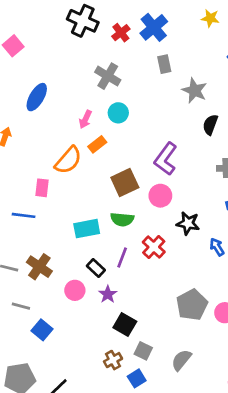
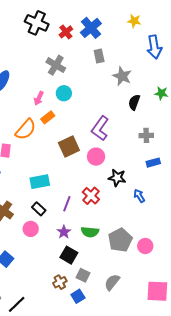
green semicircle: (122, 219) -> (90, 232), moved
black rectangle: (96, 268) -> (39, 209), moved
purple star: (108, 294) -> (64, 232), moved

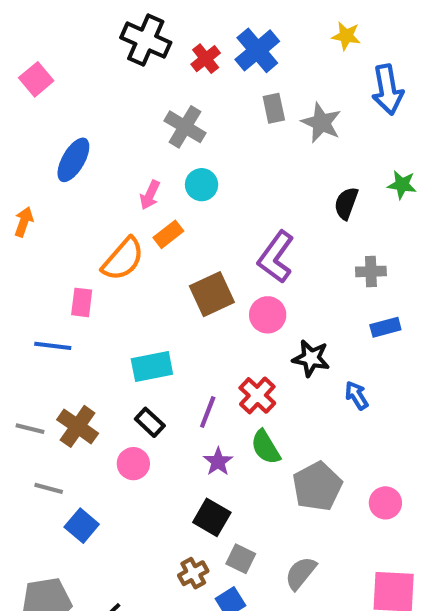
gray star: (122, 76) -> (321, 123), moved
purple star: (64, 232) -> (218, 462), moved
green semicircle: (90, 232) -> (266, 447), moved, turned 54
pink circle: (145, 246) -> (385, 503), moved

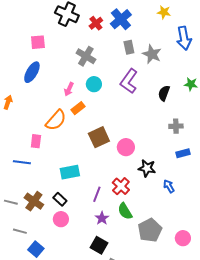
pink square: (36, 79) -> (38, 42), moved, turned 35
purple L-shape: (276, 257) -> (129, 81), moved
black rectangle: (150, 422) -> (60, 199), moved

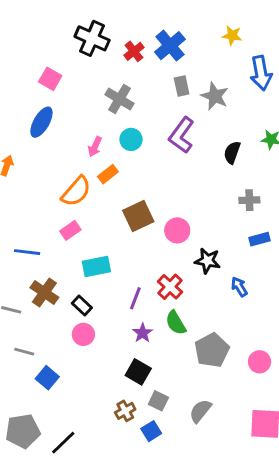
pink square: (38, 42) -> (50, 79), turned 35
pink rectangle: (36, 141) -> (70, 230), moved, turned 48
brown cross: (34, 201) -> (44, 292), moved

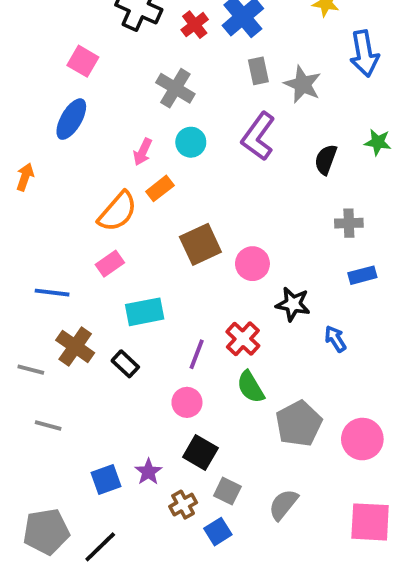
purple star: (143, 333) -> (148, 472), moved
pink circle: (83, 334) -> (187, 402), moved
pink circle: (260, 362) -> (362, 439), size x1.4
blue square: (47, 378) -> (106, 479), moved, turned 30

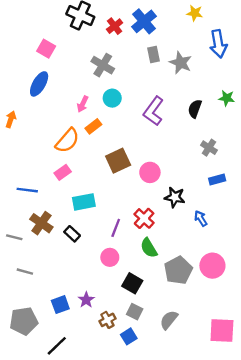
purple L-shape: (258, 136) -> (153, 111), moved
gray cross: (349, 223) -> (209, 148), turned 35
pink circle: (362, 439) -> (212, 266), moved
black square: (200, 453) -> (132, 283), moved
gray pentagon: (46, 532) -> (24, 321), moved

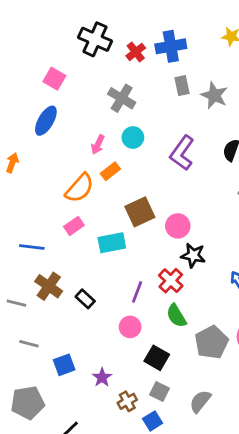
blue cross: (144, 21) -> (171, 46), turned 30
black star: (175, 197) -> (193, 255), moved
cyan rectangle: (84, 202) -> (112, 243), moved
blue square: (60, 305) -> (64, 365), moved

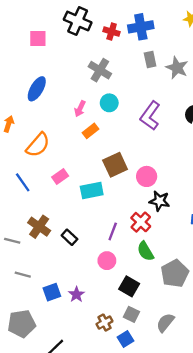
red cross: (136, 52) -> (112, 32), turned -35
pink square: (54, 79) -> (38, 39), moved, turned -30
orange semicircle: (80, 188) -> (38, 145), moved
blue line: (32, 247) -> (23, 182), moved, turned 48
purple star: (102, 377) -> (76, 295), moved

